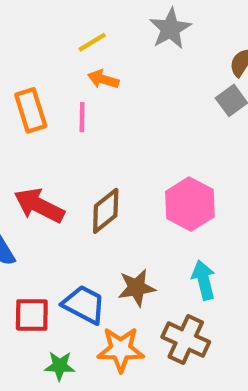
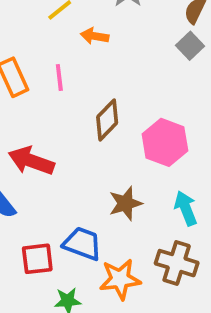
orange arrow: (103, 79) -> (95, 36), moved
brown diamond: (106, 211) -> (107, 120), moved
brown star: (136, 288) -> (125, 203), moved

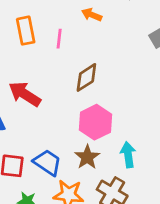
pink hexagon: (165, 142) -> (95, 122), moved
brown star: (125, 203) -> (87, 157), moved, turned -30

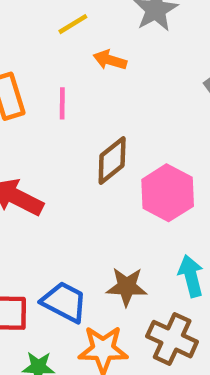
pink hexagon: (95, 122) -> (168, 193), moved
brown star: (87, 157) -> (127, 287), turned -30

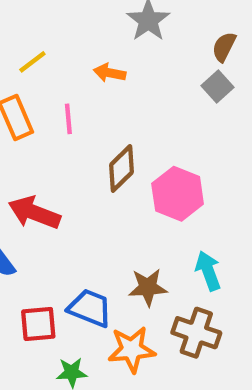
yellow line: (73, 24) -> (32, 62), moved

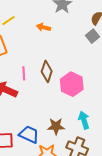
pink line: (68, 119) -> (24, 73), moved
brown diamond: (121, 168) -> (47, 71), turned -30

